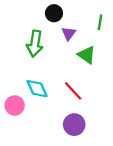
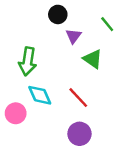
green line: (100, 22) -> (107, 24), turned -48
green arrow: (35, 44) -> (28, 61), moved

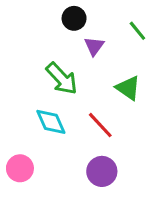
green triangle: (93, 59) -> (128, 88), moved
green arrow: (28, 61) -> (62, 79), moved, turned -52
pink circle: (16, 113) -> (20, 168), moved

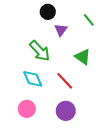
pink circle: (20, 168) -> (27, 109), moved

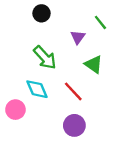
black circle: (48, 12) -> (42, 13), moved
purple triangle: (61, 30) -> (78, 37), moved
pink circle: (27, 109) -> (15, 110), moved

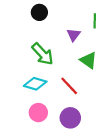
green line: (100, 22) -> (95, 21), turned 40
cyan diamond: (37, 89) -> (35, 84), turned -50
pink circle: (15, 110) -> (38, 113), moved

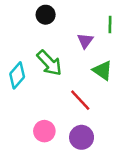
cyan diamond: (35, 84) -> (17, 75), moved, turned -65

